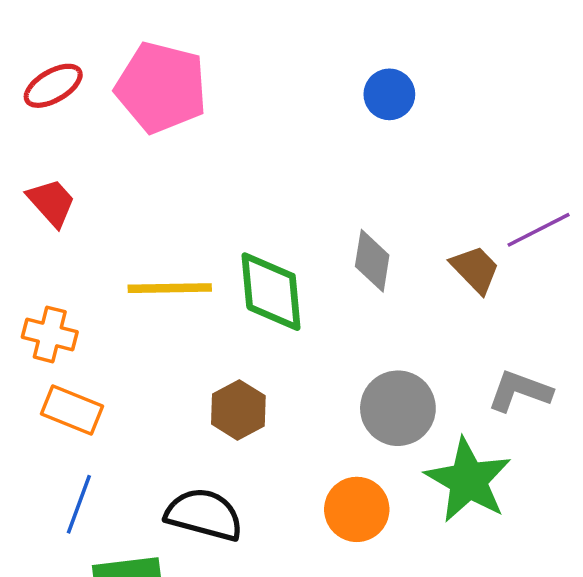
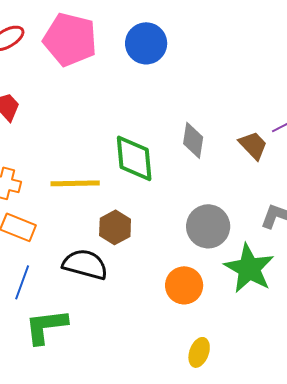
blue circle: (389, 94) -> (146, 43), moved, size x1.4
yellow line: (170, 288) -> (75, 183), moved
black semicircle: (204, 515) -> (85, 264), moved

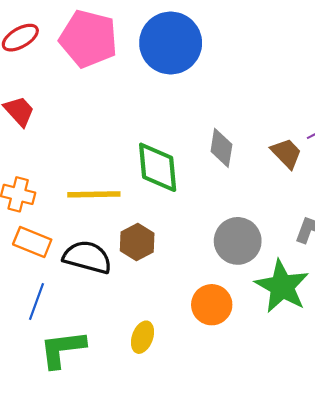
blue circle: (146, 43) -> (171, 43), size x1.4
black semicircle: (85, 264) -> (87, 257), moved
yellow ellipse: (199, 352) -> (142, 337), moved

